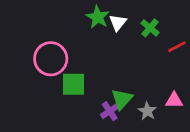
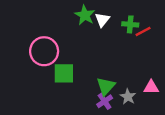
green cross: (150, 28) -> (130, 24), turned -35
red line: (177, 47) -> (143, 31), moved
purple cross: (110, 111) -> (105, 101), moved

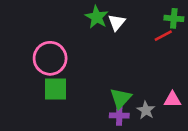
green cross: (130, 24) -> (174, 18), moved
green square: (64, 73) -> (55, 89), moved
purple cross: (105, 101) -> (119, 116), turned 35

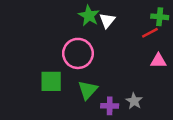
pink circle: (50, 58) -> (78, 53), moved
green triangle: (121, 98) -> (88, 90), moved
pink triangle: (172, 100) -> (158, 61), moved

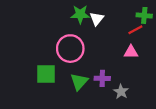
green star: (89, 16) -> (80, 14), turned -30
pink triangle: (158, 61) -> (131, 52), moved
purple cross: (110, 106) -> (102, 78), moved

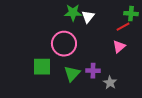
pink triangle: (131, 52) -> (119, 47), turned -40

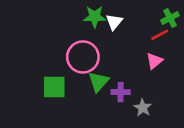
green cross: (131, 14) -> (170, 18), turned -32
green triangle: (72, 74) -> (98, 82), moved

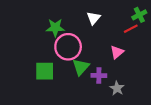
green star: (95, 17) -> (55, 28), moved
pink triangle: (154, 61) -> (117, 52), moved

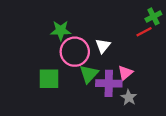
white triangle: (94, 18) -> (103, 46), moved
pink triangle: (117, 52) -> (125, 73), moved
purple cross: (99, 75) -> (109, 83), size x1.5

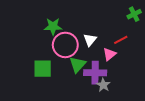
red line: (144, 32) -> (121, 40), moved
pink triangle: (125, 73) -> (109, 54), moved
gray star: (129, 97) -> (103, 85), moved

